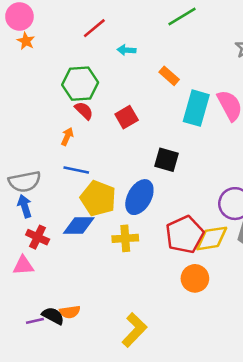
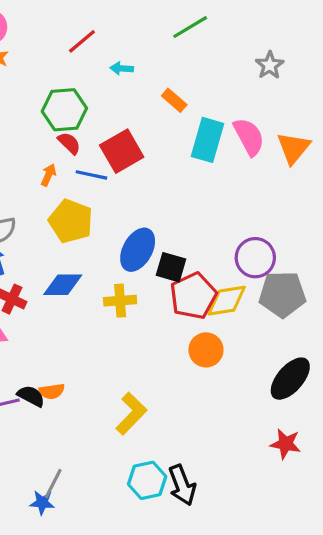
red square: (127, 117) -> (122, 151), size x1.5
black square: (167, 160) -> (171, 267), moved
blue line: (76, 170) -> (91, 175), moved
yellow pentagon: (98, 198) -> (71, 221), moved

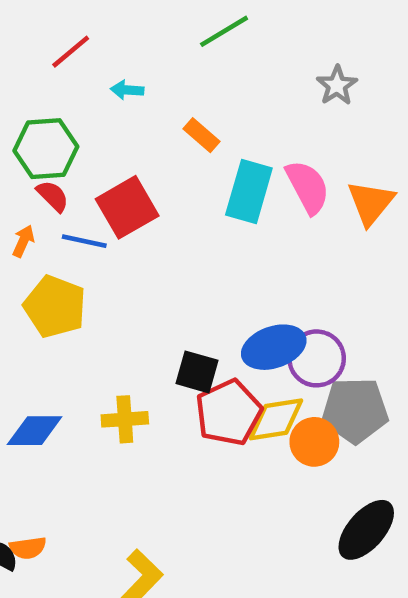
blue ellipse: (138, 250) -> (274, 347), moved, turned 42
blue diamond: (63, 285) -> (35, 431), moved
orange circle: (206, 350) -> (314, 442), moved

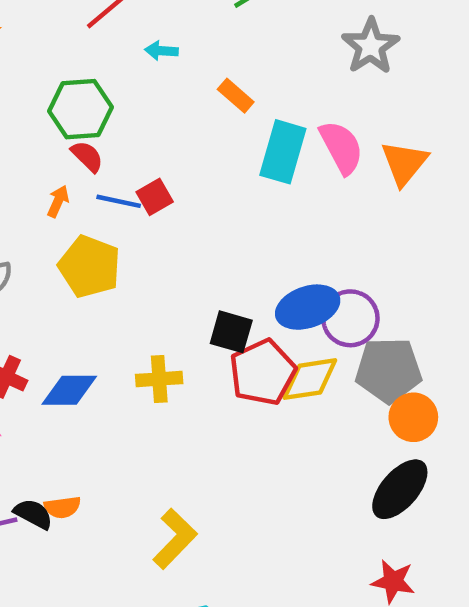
gray star: (337, 85) -> (371, 46), size x1.4
red square: (127, 207) -> (155, 197), moved, size x0.6
orange circle: (314, 442) -> (413, 417), moved

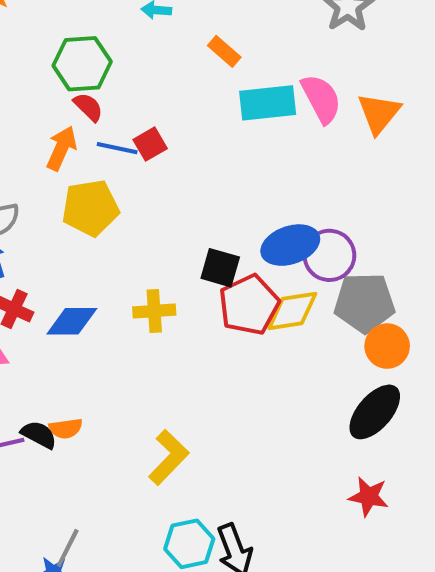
cyan rectangle: (283, 152) -> (268, 103), turned 68
orange arrow: (58, 201) -> (62, 148), size x1.5
yellow pentagon: (89, 267) -> (90, 208), turned -30

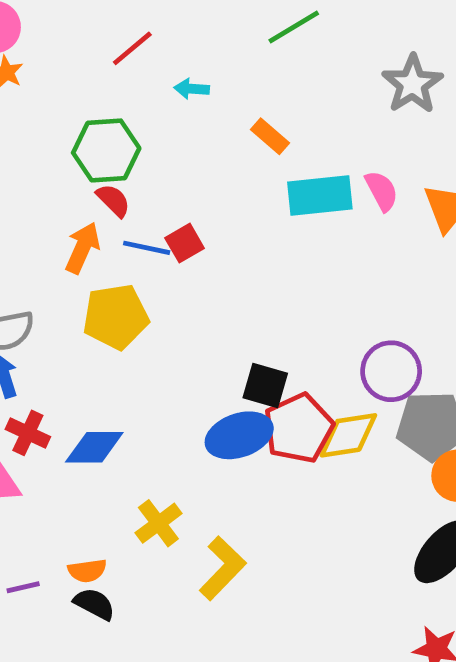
pink semicircle: (321, 99) -> (382, 191), size x0.7
blue ellipse: (290, 245) -> (239, 435), moved
yellow cross: (154, 311) -> (158, 523), moved, turned -33
black semicircle: (39, 435) -> (94, 604), moved
yellow L-shape: (169, 457) -> (223, 568), moved

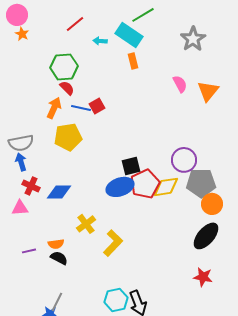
orange rectangle: (270, 136) -> (133, 61), turned 35
cyan rectangle: (320, 196) -> (129, 35), moved, turned 40
black square: (265, 385) -> (131, 166), turned -30

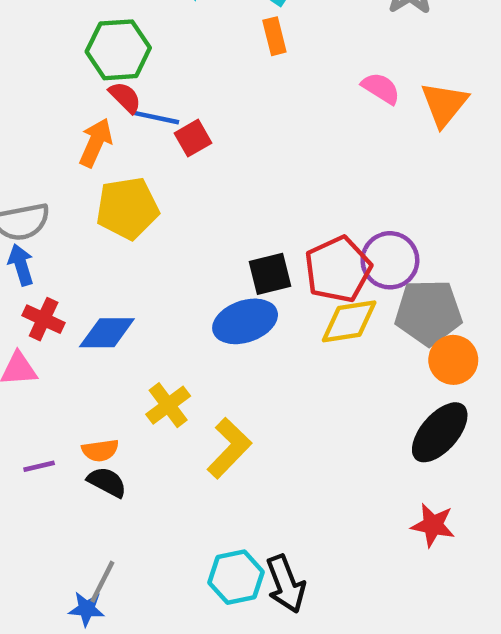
pink semicircle: (180, 84) -> (381, 88), turned -30
blue line: (81, 108) -> (157, 118), moved
red pentagon: (145, 184) -> (338, 269), moved

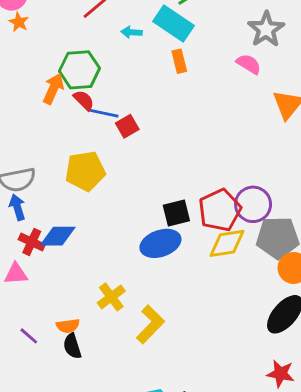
pink semicircle: (381, 88) -> (249, 64), moved
orange arrow: (96, 143) -> (53, 89), moved
blue diamond: (107, 333) -> (58, 236), moved
purple line: (39, 466) -> (29, 336), turned 54
black semicircle: (107, 482) -> (72, 346), turned -135

